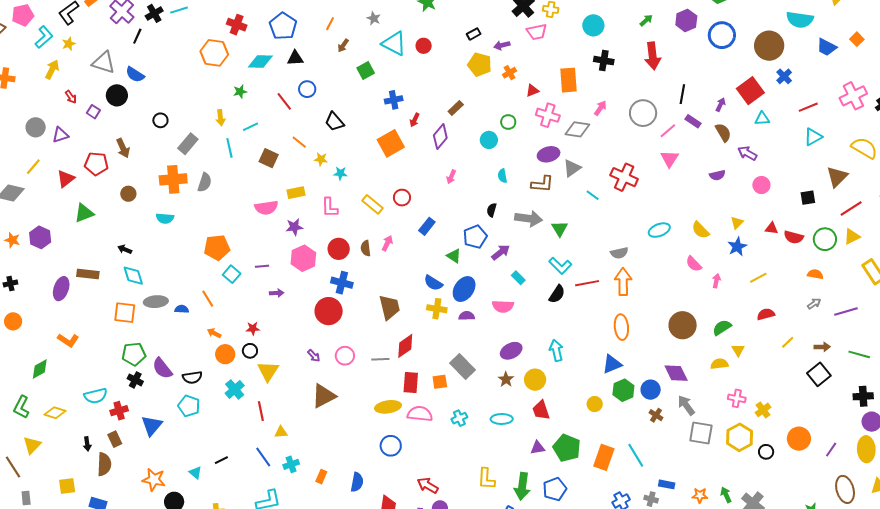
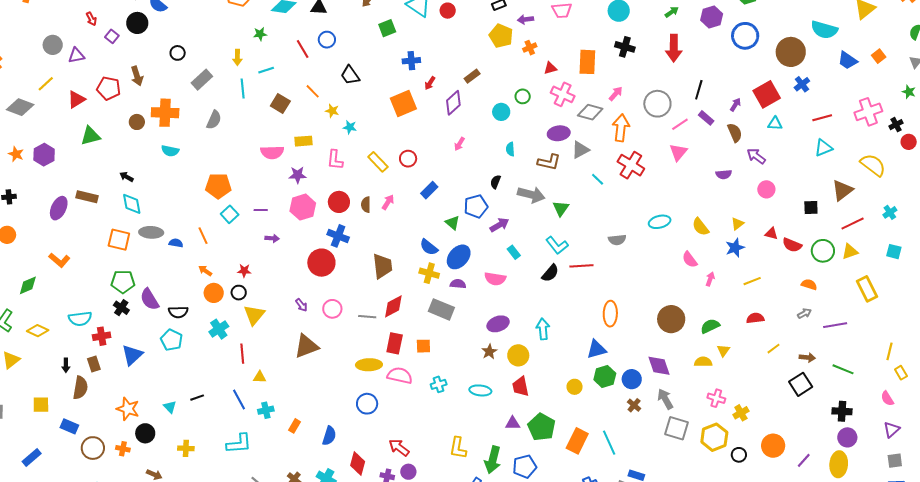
orange cross: (173, 179) -> (165, 113), moved
orange arrow: (623, 282) -> (621, 128), moved
gray rectangle: (462, 367) -> (441, 309), moved, turned -30

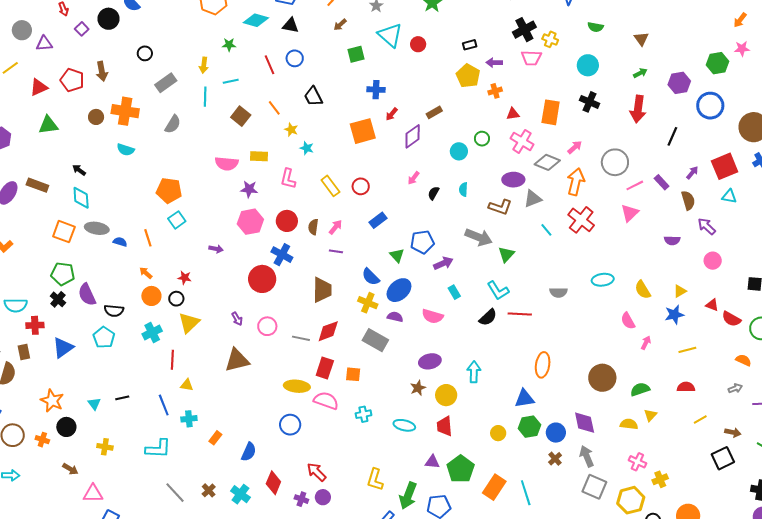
black line: (699, 90) -> (672, 136), moved
black semicircle: (495, 182) -> (434, 193), moved
purple line: (261, 210) -> (336, 251), moved

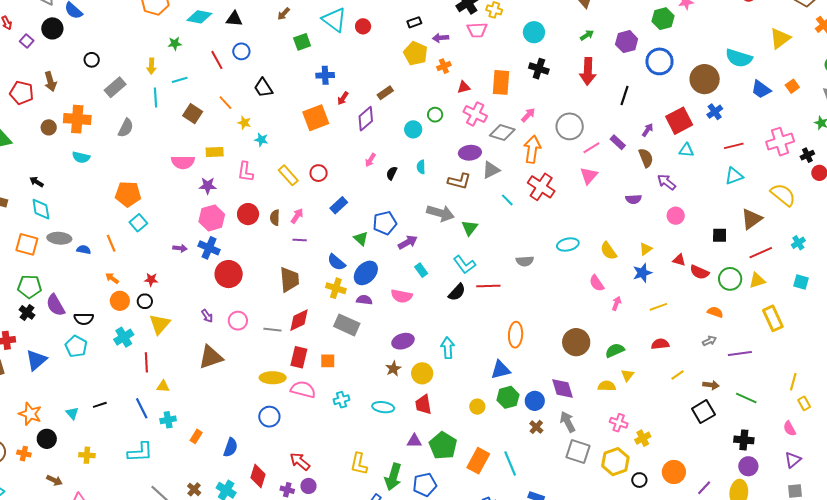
blue cross: (282, 255) -> (209, 248), moved

